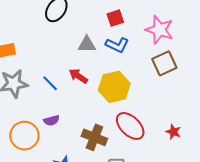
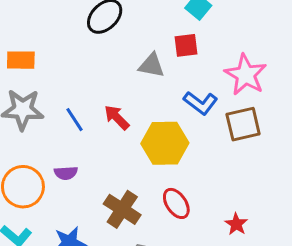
gray triangle: (87, 44) -> (152, 65), moved
blue L-shape: (117, 45) -> (200, 103), moved
red ellipse: (130, 126) -> (176, 203), size x0.7

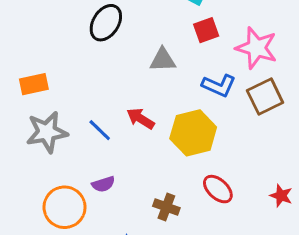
red square: (186, 45) -> (206, 30), moved
brown cross: (122, 209) -> (166, 207), size x0.7

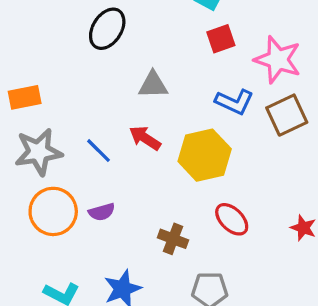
gray triangle: (163, 60) -> (153, 85), moved
orange circle: (65, 207) -> (53, 211), moved

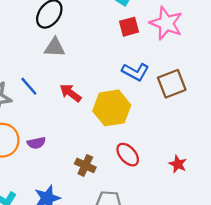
pink star: (278, 60) -> (166, 23), moved
gray triangle: (153, 85) -> (55, 47), moved
blue line: (98, 151) -> (29, 86), moved

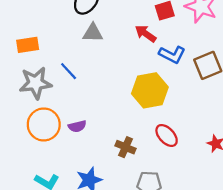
red arrow: (71, 93) -> (146, 34), moved

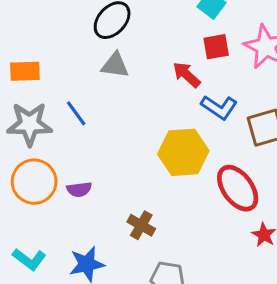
red ellipse: (167, 136) -> (238, 188), moved, size x1.4

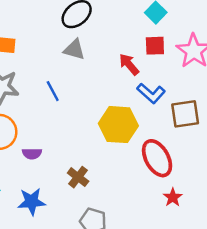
blue line: (76, 113) -> (53, 91), moved
purple semicircle: (79, 189) -> (32, 154), moved

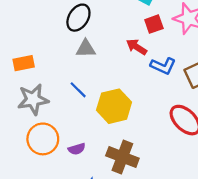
yellow hexagon: (118, 125) -> (114, 106), moved
brown cross: (78, 177) -> (122, 157), size x1.6

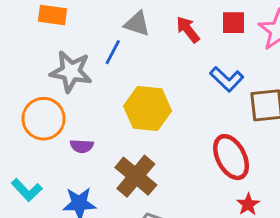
red arrow: (137, 47) -> (188, 30), moved
blue line: (78, 90) -> (113, 52), moved, turned 54
gray star: (33, 99) -> (71, 72), moved

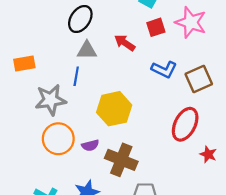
orange circle: (44, 119) -> (58, 139), moved
purple semicircle: (82, 146) -> (90, 145), moved
red ellipse: (231, 157) -> (185, 124), turned 72

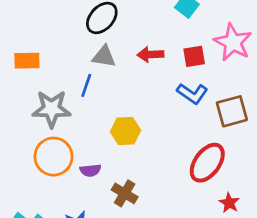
red square: (156, 27) -> (194, 56), moved
red arrow: (125, 43) -> (150, 54), turned -45
yellow hexagon: (114, 109) -> (125, 131), size x0.7
brown cross: (121, 160) -> (125, 193), size x0.7

